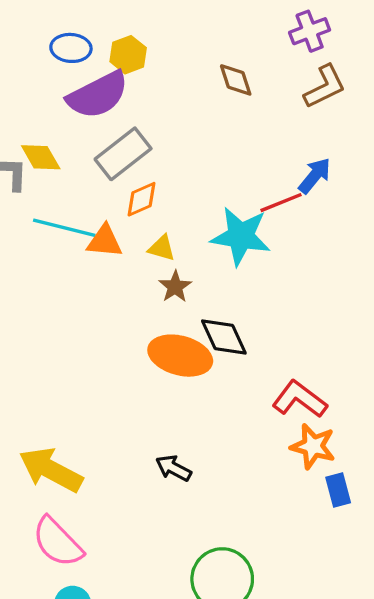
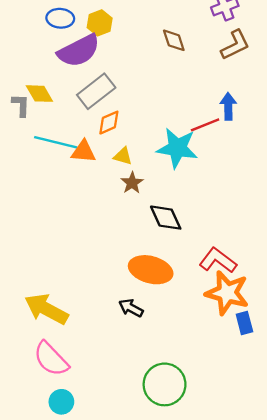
blue arrow: (315, 176) -> (228, 106), turned -40
orange ellipse: (180, 356) -> (151, 270), moved
orange star: (313, 446) -> (227, 293), size x1.4

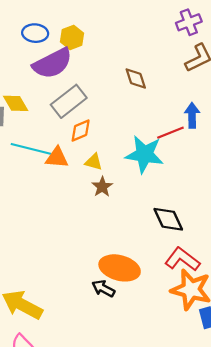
brown diamond: (174, 40) -> (136, 79), moved
black diamond: (166, 218) -> (168, 219), moved
black arrow: (131, 308) -> (103, 289), moved

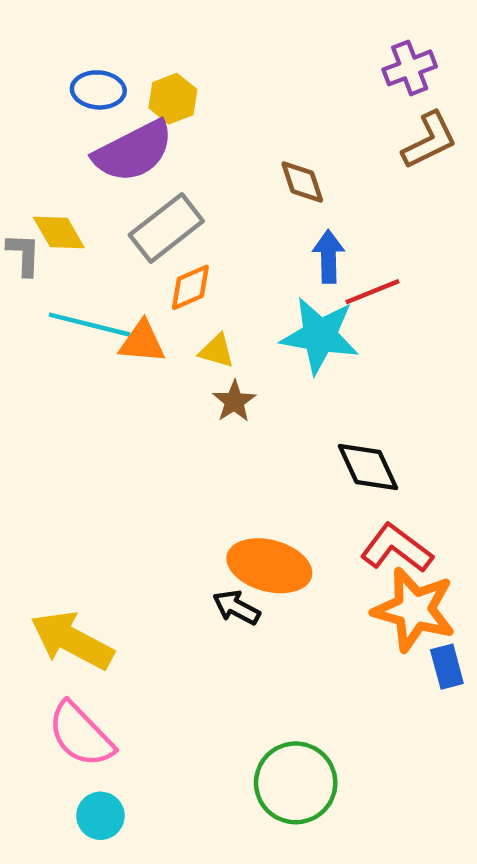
blue arrow: (192, 115) -> (329, 257), moved

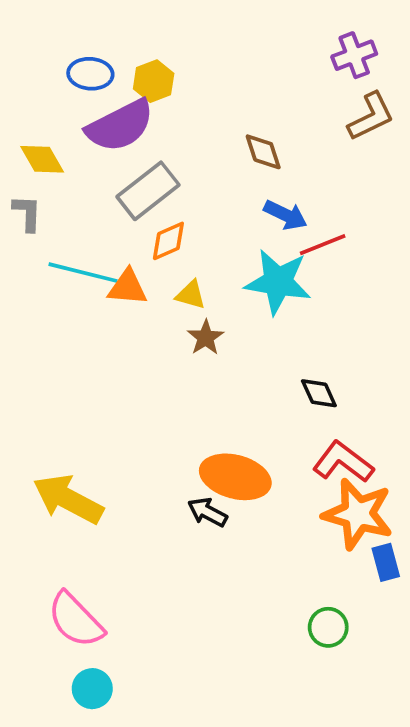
yellow diamond: (59, 232) -> (42, 159), moved
blue arrow: (329, 257) -> (285, 215), turned 117
black diamond: (368, 467) -> (319, 393), size x0.7
yellow arrow: (72, 640) -> (68, 499), moved
green circle: (296, 783) -> (328, 627), moved, size x0.6

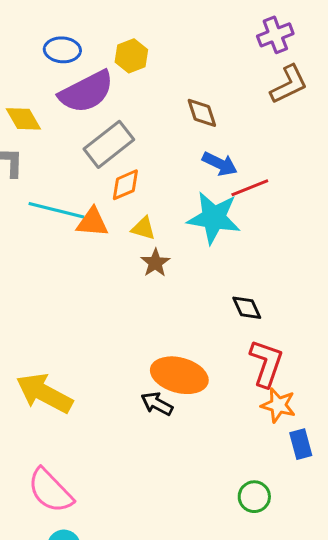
yellow hexagon: (154, 81) -> (131, 56), moved
red L-shape: (343, 462) -> (266, 363), turned 72
orange star: (358, 514) -> (278, 405), size x0.6

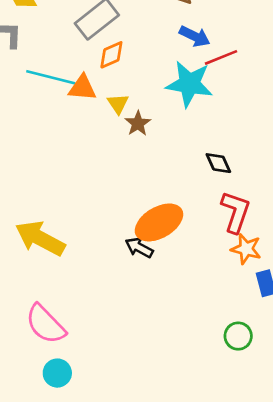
yellow triangle: (143, 228) -> (118, 104), moved, turned 40
orange ellipse: (179, 375) -> (159, 222), turned -45
green circle: (254, 497) -> (238, 336), moved

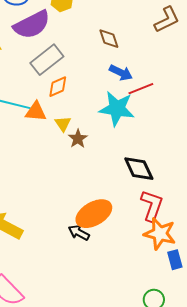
black diamond: (218, 163) -> (139, 169), size x1.5
orange star: (246, 249) -> (160, 234), size x1.4

